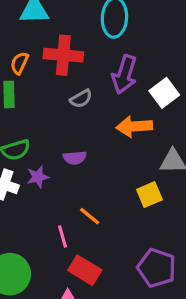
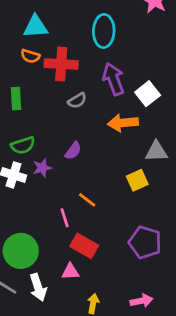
orange semicircle: (19, 63) -> (30, 56), moved, turned -96
purple arrow: (124, 74) -> (113, 79), turned 144
purple semicircle: (75, 158) -> (73, 151), turned -48

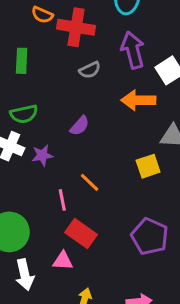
purple star: (42, 168) -> (42, 155), moved

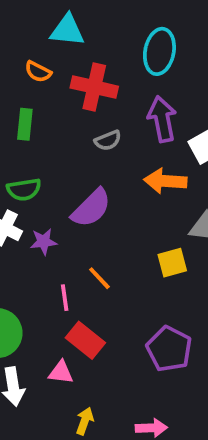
orange semicircle: (42, 15) -> (38, 72), moved
purple semicircle: (80, 126) -> (91, 208), size x1.6

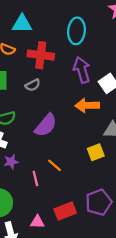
gray semicircle: (108, 140) -> (33, 85), moved
purple star: (44, 242) -> (11, 162), moved
red rectangle: (85, 340) -> (65, 211), moved, turned -55
purple pentagon: (169, 349) -> (99, 202), turned 30

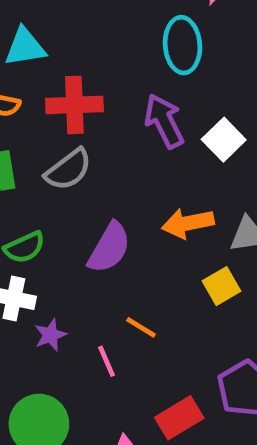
cyan ellipse: (77, 31) -> (182, 45), moved
gray semicircle: (33, 85) -> (68, 170), size x1.5
orange arrow: (87, 105) -> (188, 223), moved

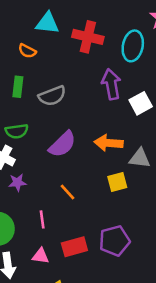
red cross: (74, 105) -> (88, 37), moved
pink line: (106, 361) -> (42, 219), moved

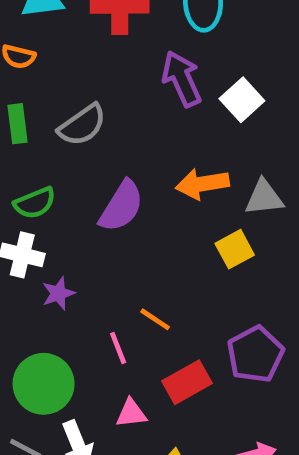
orange line: (68, 192) -> (155, 319), moved

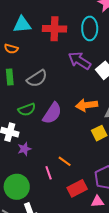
purple arrow: (182, 79) -> (80, 61), turned -35
green semicircle: (35, 203) -> (27, 110), moved
pink triangle: (131, 413) -> (97, 202), moved

